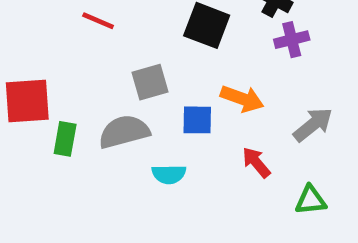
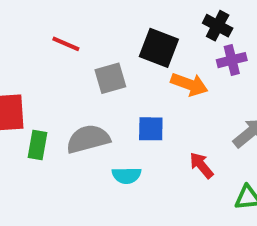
gray square: (150, 82) -> (110, 78), moved
orange arrow: (242, 99) -> (189, 84), moved

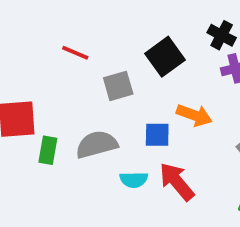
black square: (159, 48) -> (165, 57), turned 33
orange arrow: (189, 84) -> (194, 115), moved
red arrow: (201, 165) -> (177, 182), moved, size x1.5

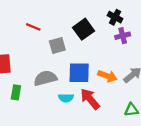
orange arrow: (194, 115) -> (107, 76), moved
blue square: (157, 135) -> (79, 73), size x1.5
green rectangle: (48, 150) -> (16, 92), moved

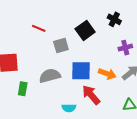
purple cross: (123, 36) -> (125, 48), moved
cyan semicircle: (66, 98) -> (69, 108), moved

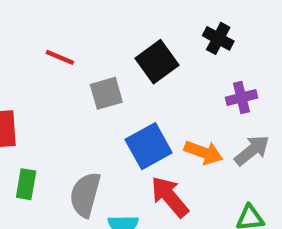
blue square: (81, 71) -> (149, 146), turned -30
gray semicircle: (50, 76) -> (85, 195), moved, turned -60

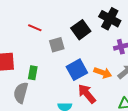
black cross: (218, 38) -> (110, 19), size x1.5
green rectangle: (26, 184) -> (33, 73), moved
gray semicircle: (85, 195) -> (21, 93), moved

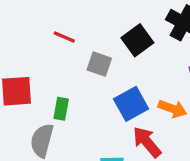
gray square: (57, 45) -> (99, 64), turned 35

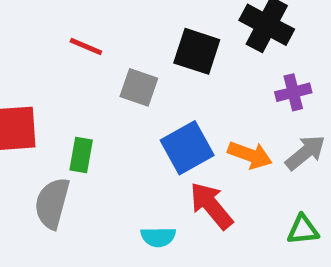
black square: (137, 40) -> (197, 51), turned -36

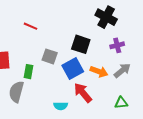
black square: (197, 51) -> (81, 44), moved
gray square: (139, 87) -> (50, 56), moved

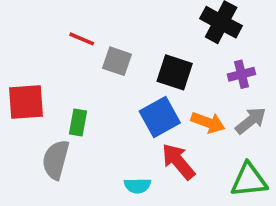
gray square: (50, 56) -> (117, 61), moved
green triangle: (121, 103) -> (249, 180), size x1.5

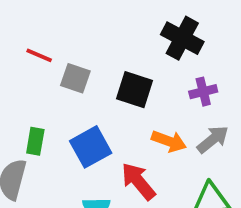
blue square: (160, 117) -> (91, 147), moved

